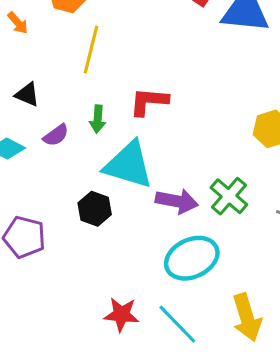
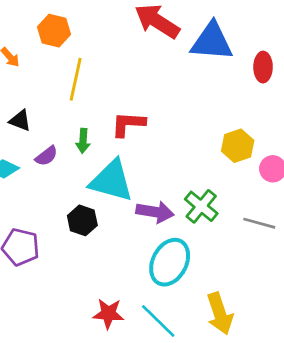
cyan ellipse: (192, 258) -> (170, 262), turned -36

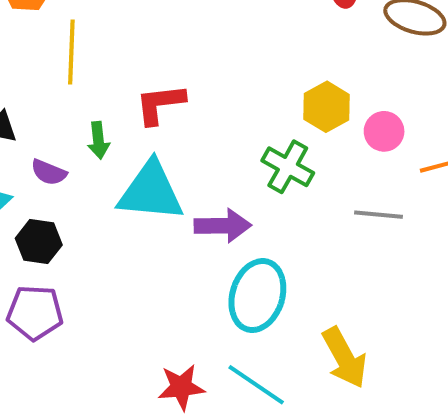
purple semicircle: (46, 156) -> (49, 172), turned 70
green cross: (201, 206) -> (288, 167), moved
black hexagon: (82, 220) -> (39, 242), moved

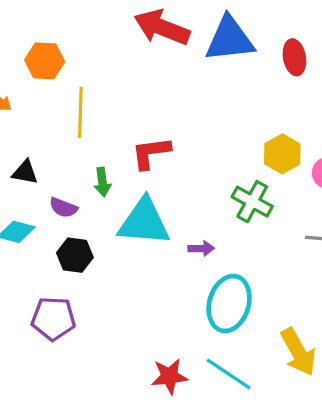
purple arrow: (223, 226) -> (201, 248), size x0.6
black hexagon: (39, 242) -> (75, 255), moved

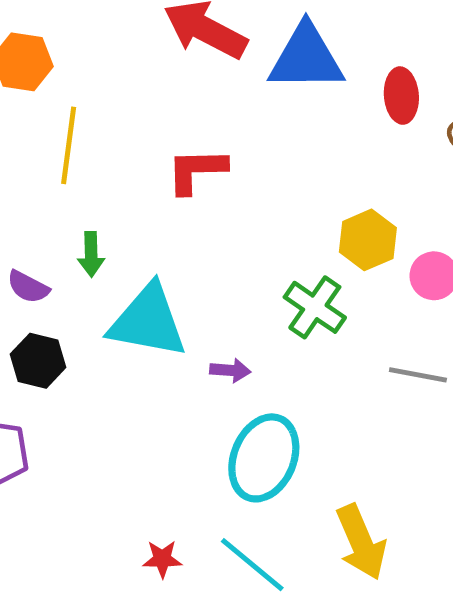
red L-shape: (151, 153) -> (196, 171), moved
red star: (169, 376) -> (162, 559), size x0.7

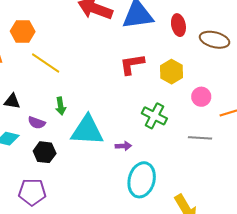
yellow line: (69, 145) -> (46, 63), turned -56
red L-shape: (196, 171) -> (132, 64), moved
yellow hexagon: (368, 240) -> (172, 72), moved

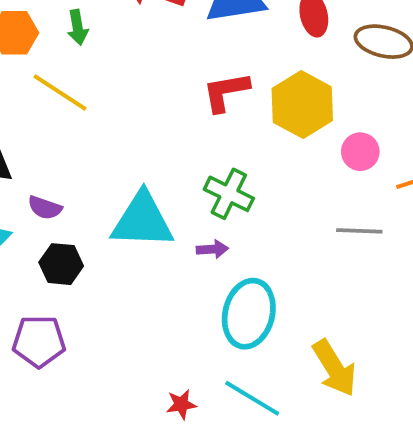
yellow hexagon: (172, 72) -> (302, 105), size x1.4
green arrow: (61, 106) -> (78, 27), moved
green cross: (154, 116) -> (229, 194), moved

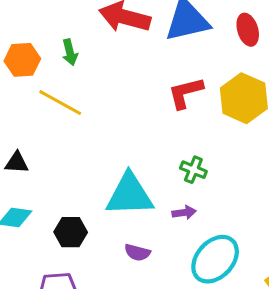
green cross: (229, 194) -> (193, 170), size x0.7
purple semicircle: (45, 208) -> (137, 252), moved
cyan ellipse: (249, 314) -> (215, 259), turned 33

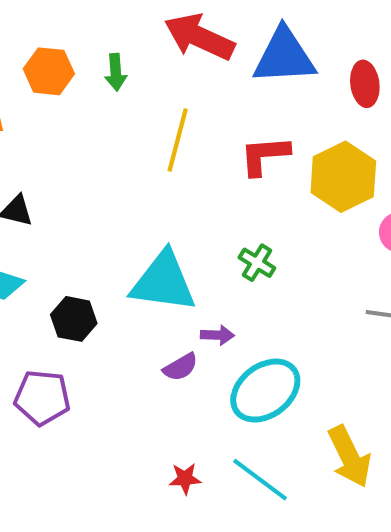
yellow line: (60, 103) -> (178, 140), moved, turned 66
purple arrow: (184, 213) -> (217, 335), moved
purple semicircle: (137, 252) -> (181, 367), moved, turned -55

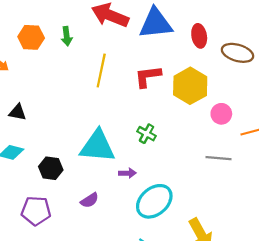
purple semicircle: (181, 367) -> (90, 200), moved

